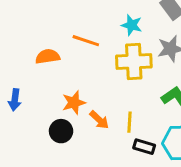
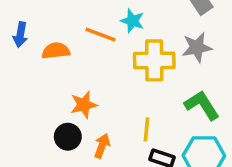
cyan star: (132, 25) -> (132, 21), moved
blue arrow: (15, 100) -> (20, 35), moved
orange arrow: (99, 120) -> (102, 146), moved, turned -115

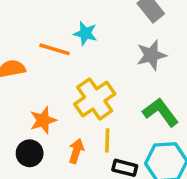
yellow cross: (154, 60) -> (95, 99), moved, turned -30
orange arrow: (102, 146) -> (76, 151), moved

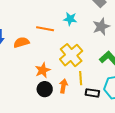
cyan star: (85, 33) -> (70, 19), moved
black circle: (30, 153) -> (45, 89), moved

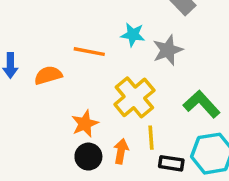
gray star: (101, 27) -> (168, 50), moved

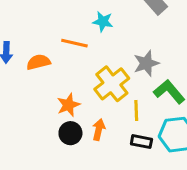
cyan star: (133, 35) -> (103, 22), moved
gray star: (168, 50) -> (146, 63), moved
yellow line: (151, 138) -> (136, 110), moved

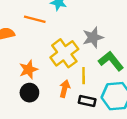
orange arrow: (99, 130) -> (65, 89), moved

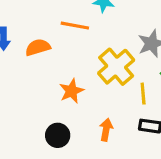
orange arrow: (65, 89) -> (106, 130), moved
black circle: (29, 93) -> (58, 135), moved

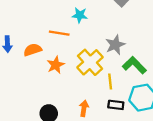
orange star: (71, 91) -> (56, 65), moved

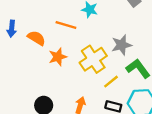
orange semicircle: (33, 50) -> (36, 38), turned 42
yellow line: (110, 81) -> (111, 82), turned 49

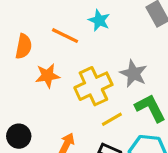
orange semicircle: (36, 38) -> (24, 46), turned 60
gray star: (121, 45) -> (134, 74), turned 30

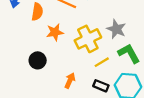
black circle: (19, 136) -> (38, 60), moved

